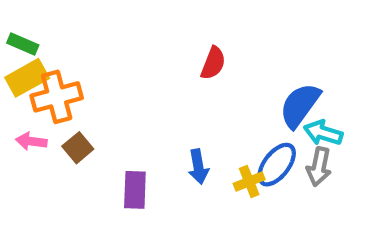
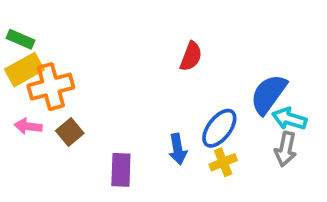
blue ellipse: (277, 165) -> (219, 128), moved

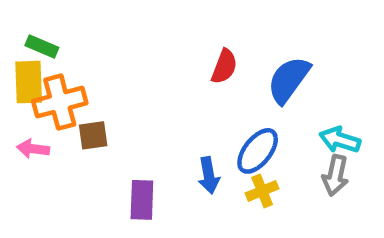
green rectangle: (21, 39) -> (42, 46), moved
yellow rectangle: (24, 70) -> (29, 82), turned -63
blue semicircle: (269, 94) -> (289, 80), moved
brown square: (70, 132) -> (93, 135), moved, turned 32

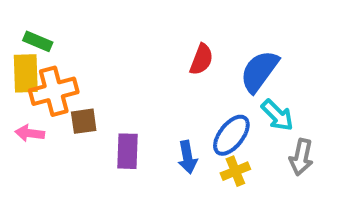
cyan arrow: (340, 140) -> (277, 115), moved, turned -152
purple rectangle: (142, 200) -> (128, 151), moved

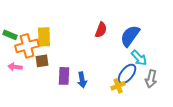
green rectangle: (38, 41) -> (10, 35), moved
yellow rectangle: (26, 73) -> (44, 37), moved
blue ellipse: (231, 135) -> (127, 74), moved
blue arrow: (187, 157) -> (82, 80), moved

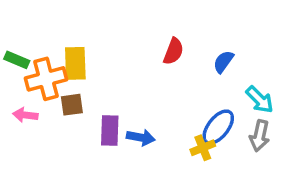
blue semicircle: (130, 36) -> (223, 62), size x0.6
cyan arrow: (139, 58) -> (260, 100), moved
blue arrow: (82, 80) -> (141, 137), turned -70

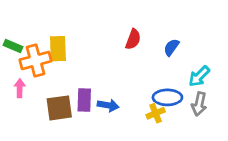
cyan arrow: (260, 100) -> (199, 76), turned 90
brown square: (72, 105) -> (59, 108), moved, size x1.5
pink arrow: (25, 115) -> (20, 88), turned 84
blue ellipse: (218, 127) -> (167, 97), turned 52

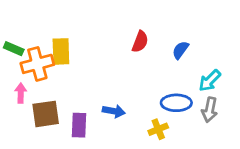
purple rectangle: (84, 100) -> (79, 125), moved
brown square: (59, 108) -> (46, 114), moved
yellow cross: (156, 113) -> (158, 129), moved

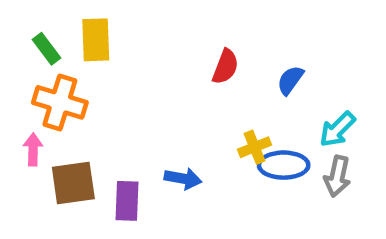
green rectangle: (14, 49) -> (46, 49), moved, turned 30
yellow rectangle: (61, 51) -> (96, 40), moved
orange cross: (37, 64) -> (60, 102), turned 32
yellow cross: (158, 129) -> (255, 147), moved

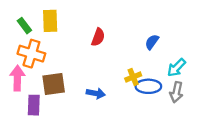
red semicircle: (225, 67) -> (98, 37), moved
pink arrow: (33, 149) -> (17, 78), size x1.5
brown square: (73, 183) -> (54, 84), moved
purple rectangle: (127, 201) -> (34, 105), moved

